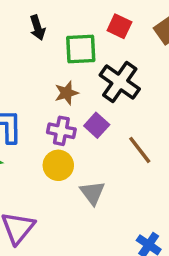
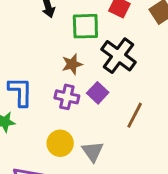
brown line: (140, 150) -> (135, 115), turned 64
yellow circle: (58, 165) -> (60, 143), moved

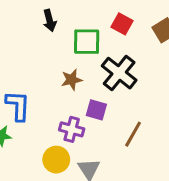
purple square: (98, 93) -> (96, 110), turned -30
purple cross: (67, 97) -> (72, 129), moved

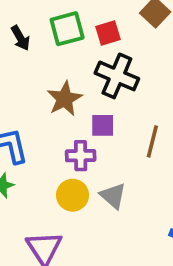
red square: (122, 24) -> (108, 33), moved, turned -30
green square: (87, 42) -> (67, 29), moved
brown star: (72, 80) -> (65, 99), size x1.4

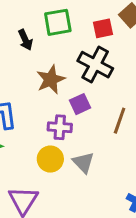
red square: (108, 33) -> (103, 28), moved
black arrow: (20, 38) -> (25, 40), moved
purple square: (103, 125) -> (80, 104), turned -30

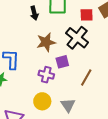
yellow circle: (50, 159) -> (42, 101), moved
gray triangle: (83, 162) -> (68, 105), moved

